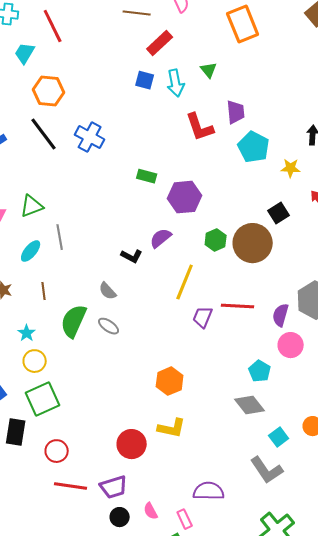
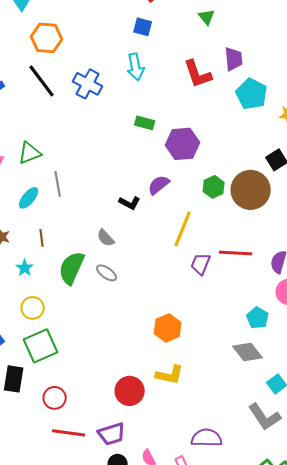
cyan arrow: (176, 83) -> (136, 67), moved
cyan star: (27, 333) -> (25, 268), moved

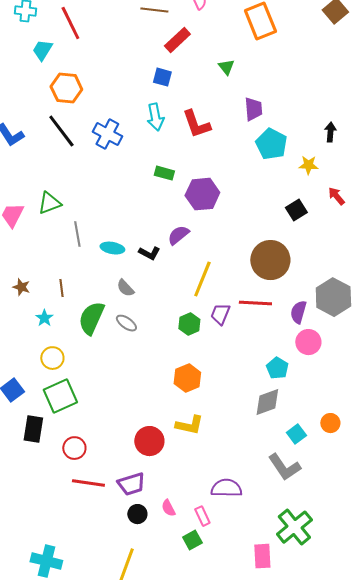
red L-shape: (198, 74) -> (196, 124), moved
green hexagon: (214, 187) -> (189, 324), moved
brown circle: (251, 190) -> (270, 260), moved
cyan ellipse: (29, 198) -> (112, 248), moved, turned 60
gray diamond: (248, 352) -> (267, 402), turned -72

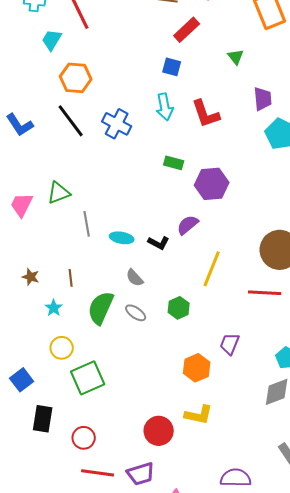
purple trapezoid: (220, 314) -> (230, 344), moved
green hexagon: (189, 324) -> (179, 308), moved
green square: (60, 396) -> (88, 378), moved

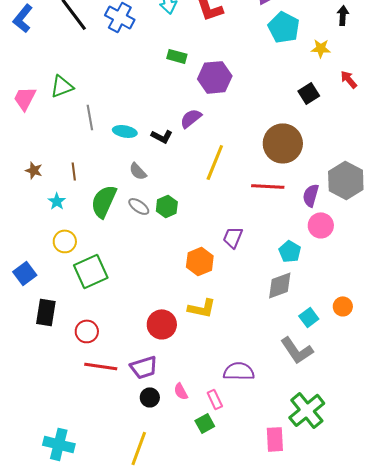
blue L-shape: (20, 125) -> (23, 18), turned 72
green hexagon: (179, 308) -> (167, 206), moved

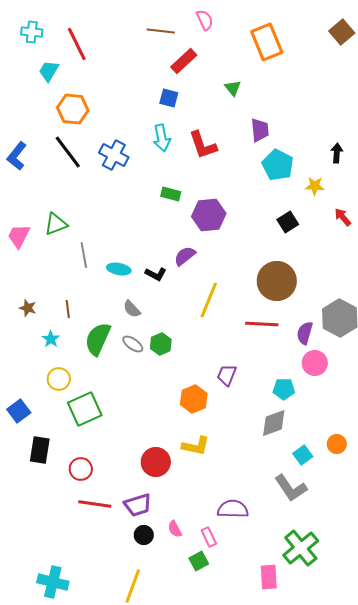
black square: (309, 93) -> (288, 222), moved
cyan pentagon: (290, 251) -> (284, 389), turned -30

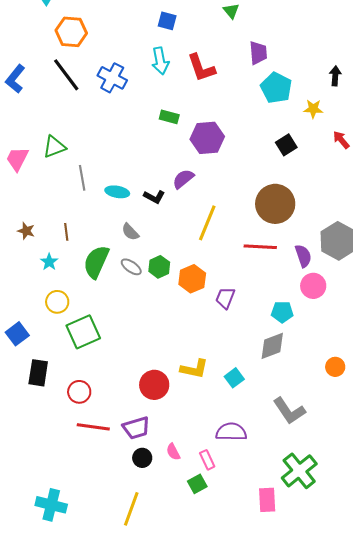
purple semicircle: (305, 333) -> (303, 256), turned 145
orange hexagon: (194, 399) -> (192, 279), moved
cyan square: (303, 455) -> (234, 378), moved

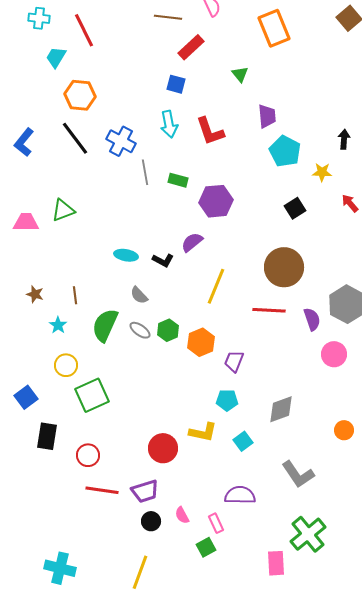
pink trapezoid: (17, 159) -> (26, 222), turned 64
gray line: (82, 178) -> (145, 172), moved
pink circle: (313, 286) -> (334, 354), moved
cyan pentagon: (282, 312) -> (227, 400), moved

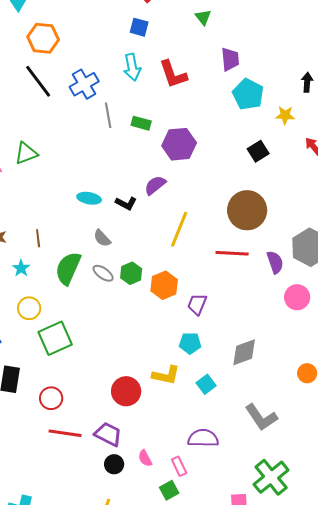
blue cross: (121, 141) -> (84, 84), turned 32
purple trapezoid: (145, 491) -> (108, 434), turned -136

